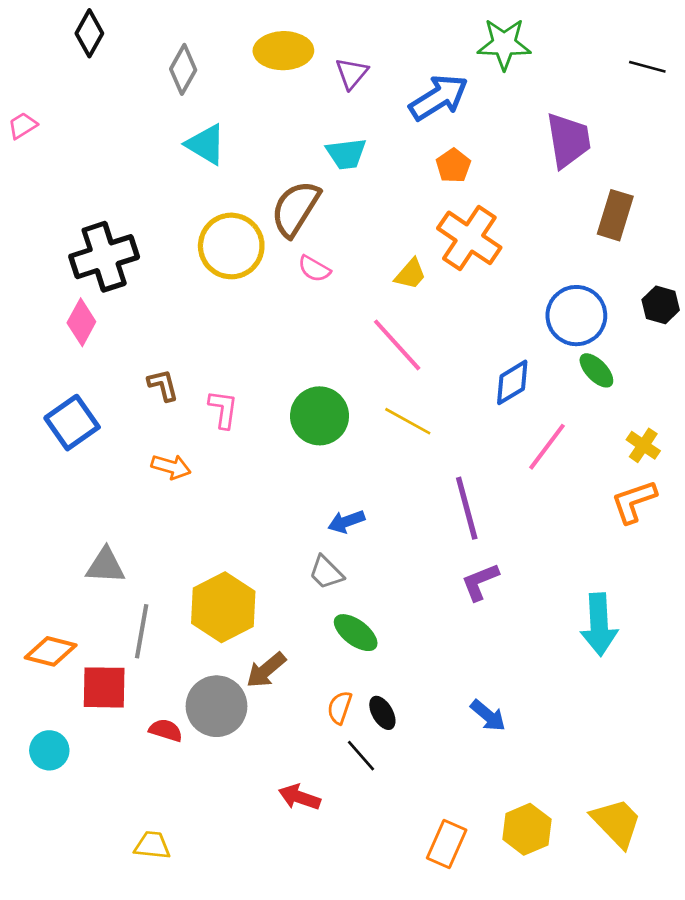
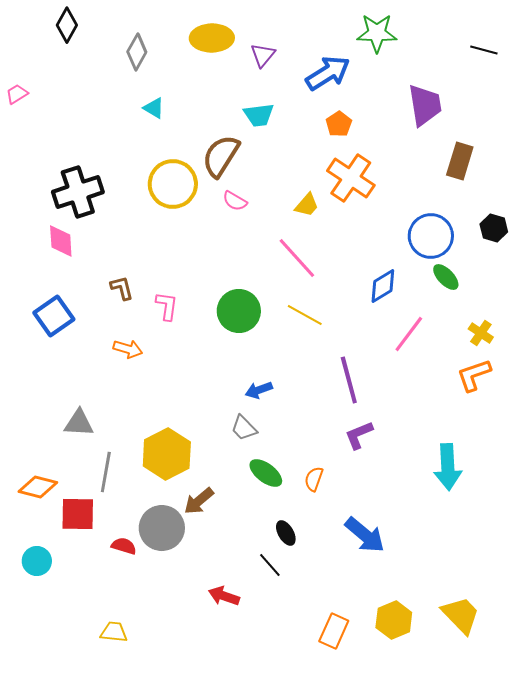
cyan triangle: (206, 144) -> (154, 108), size x0.7
pink diamond: (81, 322) -> (61, 241), turned -32
orange semicircle: (340, 708) -> (314, 479), moved
blue arrow: (488, 716) -> (365, 535), size x1.5

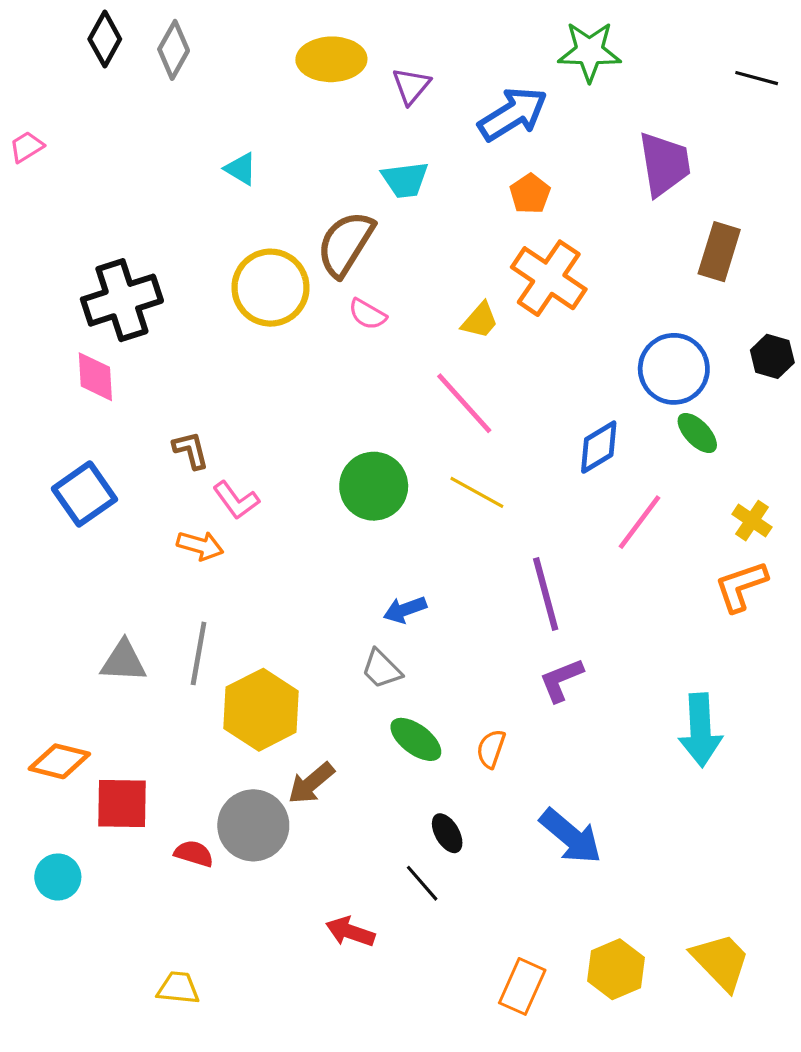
gray diamond: (137, 52) -> (174, 50), moved
pink L-shape: (167, 306) -> (236, 500), moved, turned 136
gray line: (106, 472) -> (199, 653), moved

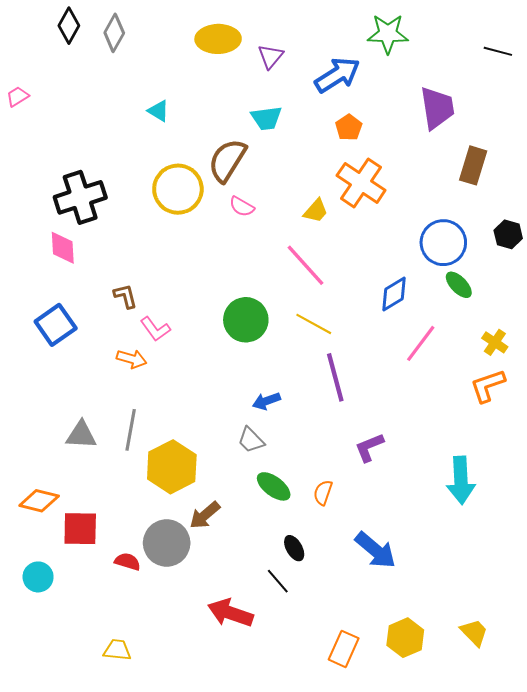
purple line: (546, 594) -> (335, 377), moved
red arrow: (350, 932) -> (230, 613), size x1.4
yellow trapezoid: (721, 961) -> (474, 632), size x0.7

